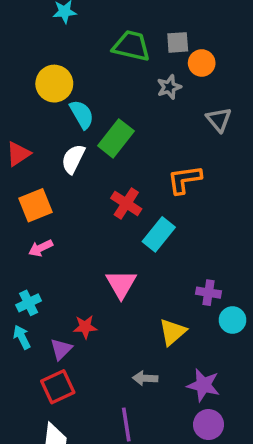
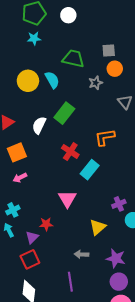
gray square: (178, 42) -> (109, 51), moved
cyan semicircle: (82, 114) -> (52, 80), moved
purple cross: (209, 293) -> (119, 204), turned -32

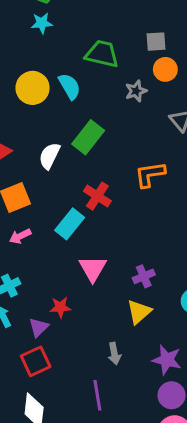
cyan rectangle: (90, 170) -> (70, 224), moved
purple cross: (119, 204) -> (144, 276), moved
gray arrow: (81, 254) -> (114, 354), turned -104

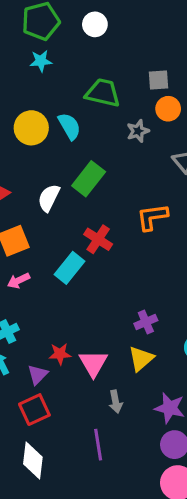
pink triangle: (93, 269) -> (93, 363), moved

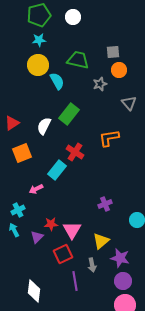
yellow circle: (31, 128) -> (38, 65), moved
pink arrow: (19, 281) -> (36, 189), moved
yellow triangle: (141, 359) -> (101, 241), moved
gray arrow: (116, 402) -> (92, 265), moved
red square: (34, 410) -> (63, 254), moved

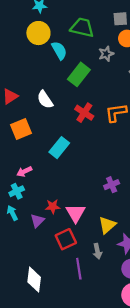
green rectangle: (69, 114) -> (79, 74), moved
white semicircle: (44, 126) -> (45, 100), turned -60
red cross: (75, 152) -> (84, 113), moved
pink arrow: (36, 189) -> (24, 172), moved

